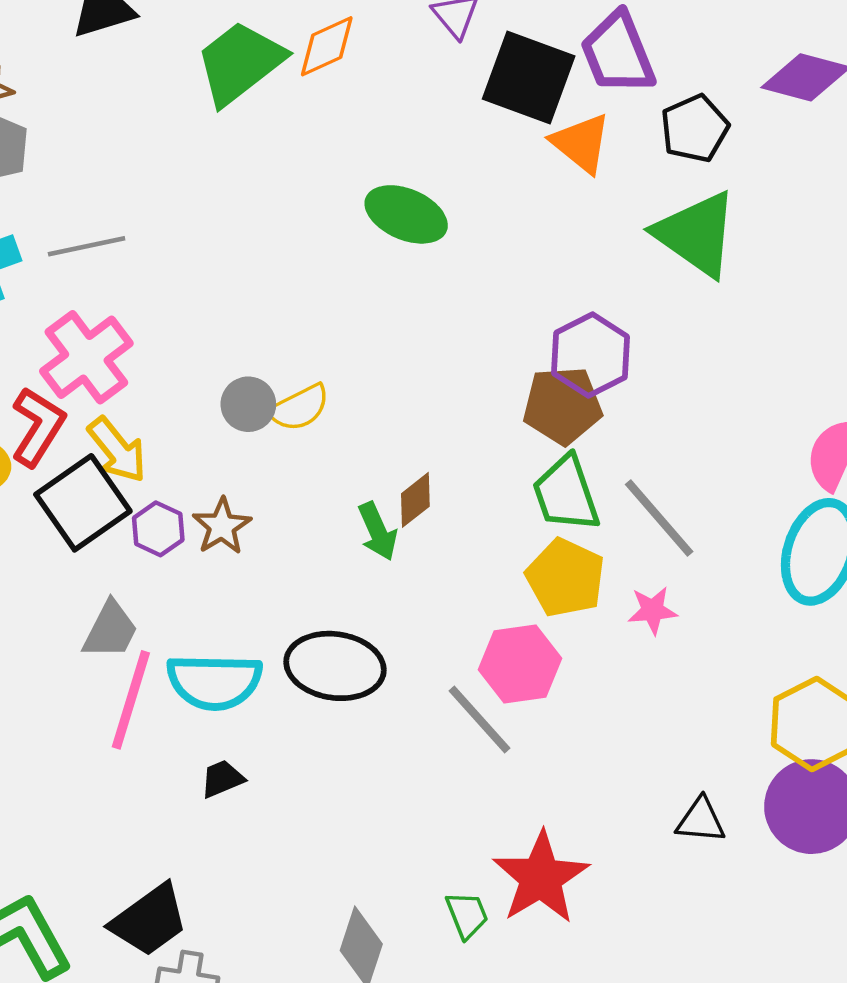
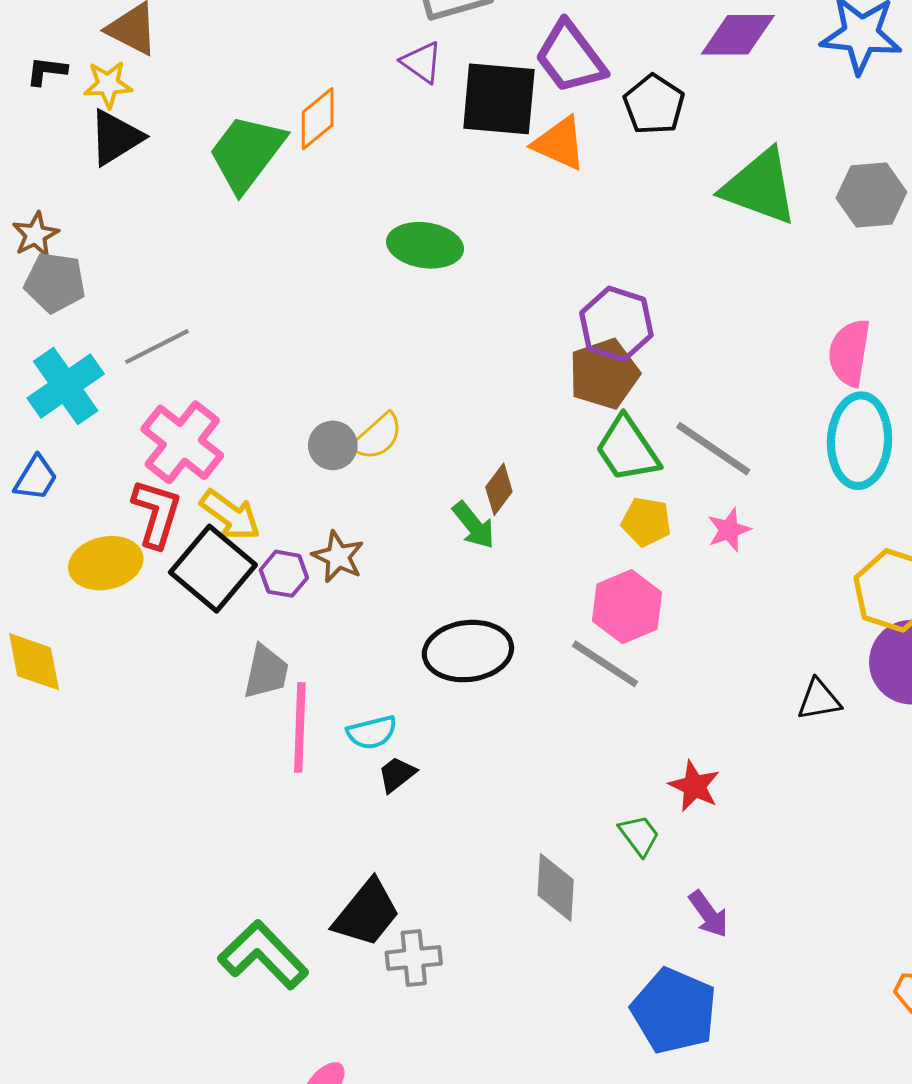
green triangle: (696, 234) -> (760, 187), moved
yellow pentagon: (565, 578) -> (646, 522), size x0.7
cyan semicircle: (214, 682) -> (372, 732), moved, size x0.6
red star: (541, 878) -> (694, 786), size x0.6

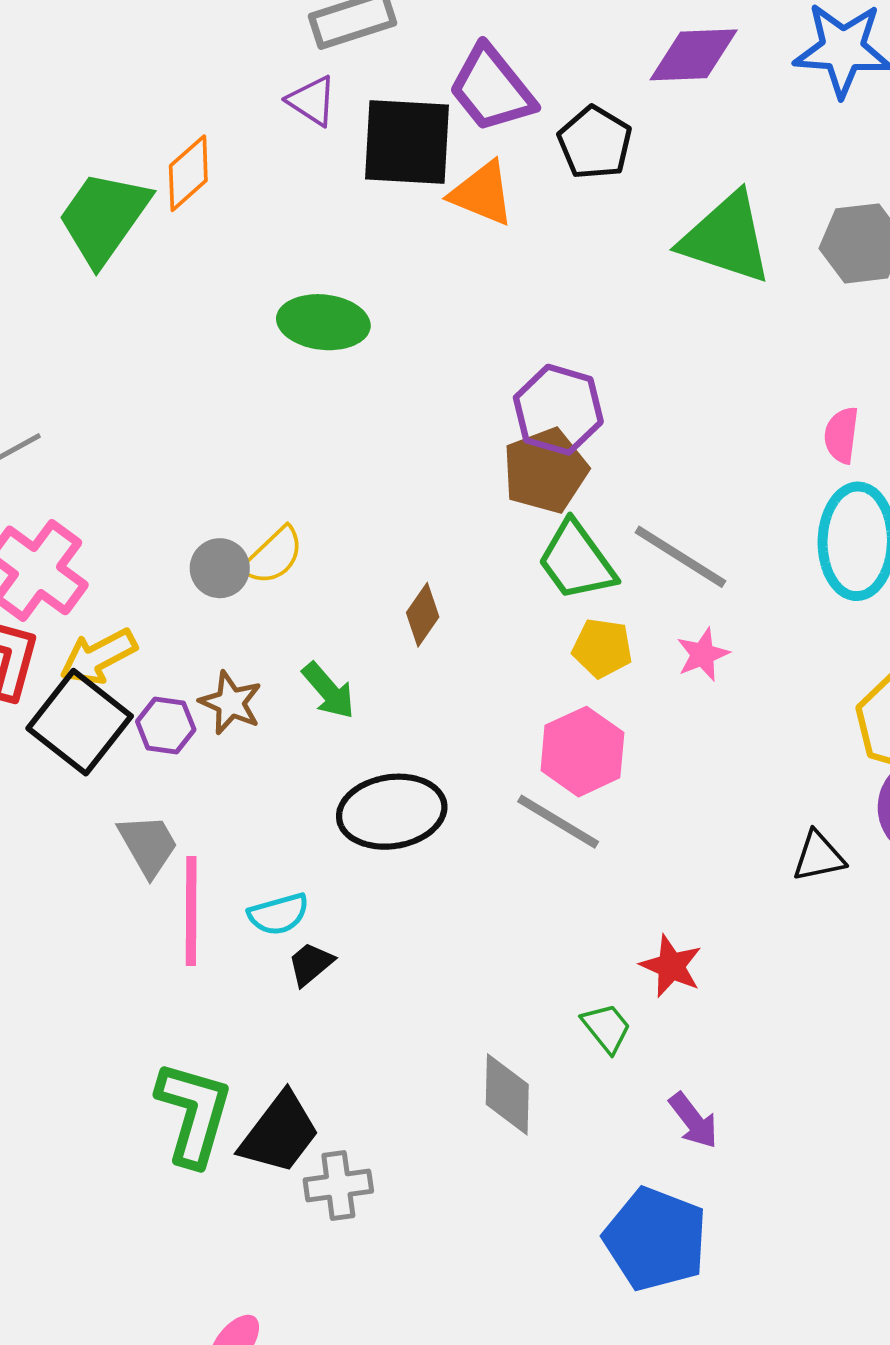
pink semicircle: (849, 353) -> (841, 435), size x0.7
yellow arrow: (230, 515) -> (98, 657), turned 118
green arrow: (474, 525) -> (328, 691), moved
gray trapezoid: (266, 672) -> (148, 845), turned -40
green L-shape: (263, 955) -> (194, 1113), moved, turned 62

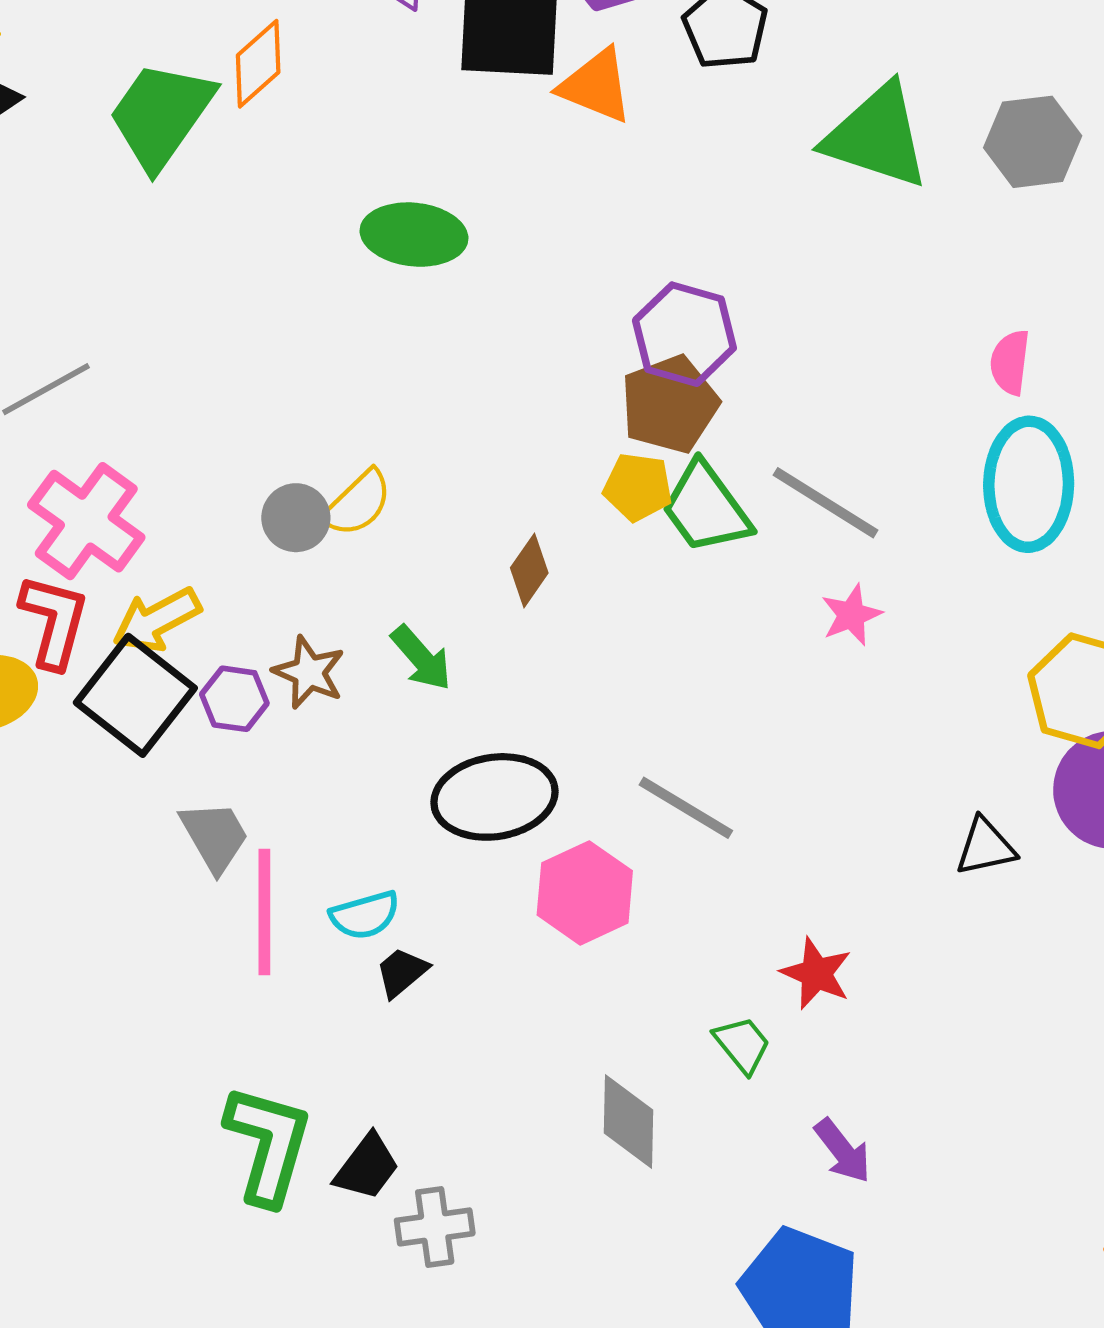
yellow pentagon: (602, 648) -> (638, 487), moved
pink hexagon: (582, 752) -> (585, 893), moved
black trapezoid: (280, 1133) -> (367, 1167), size x0.7

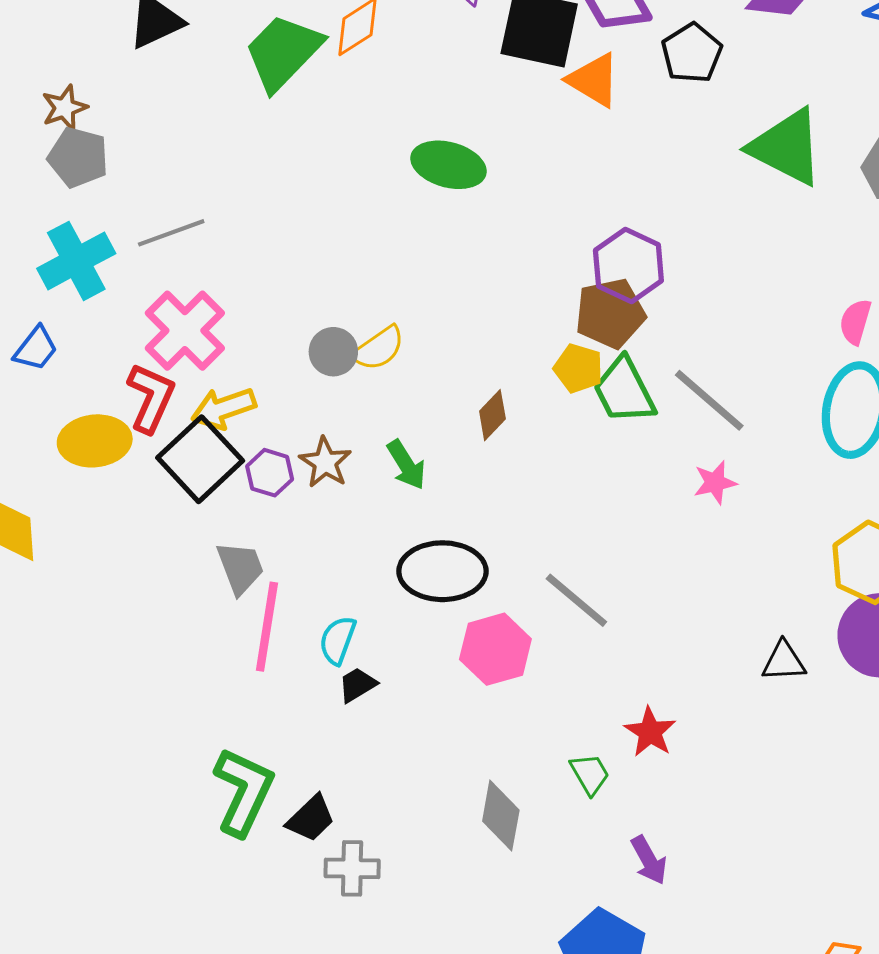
cyan semicircle: (365, 915) -> (338, 640), turned 117

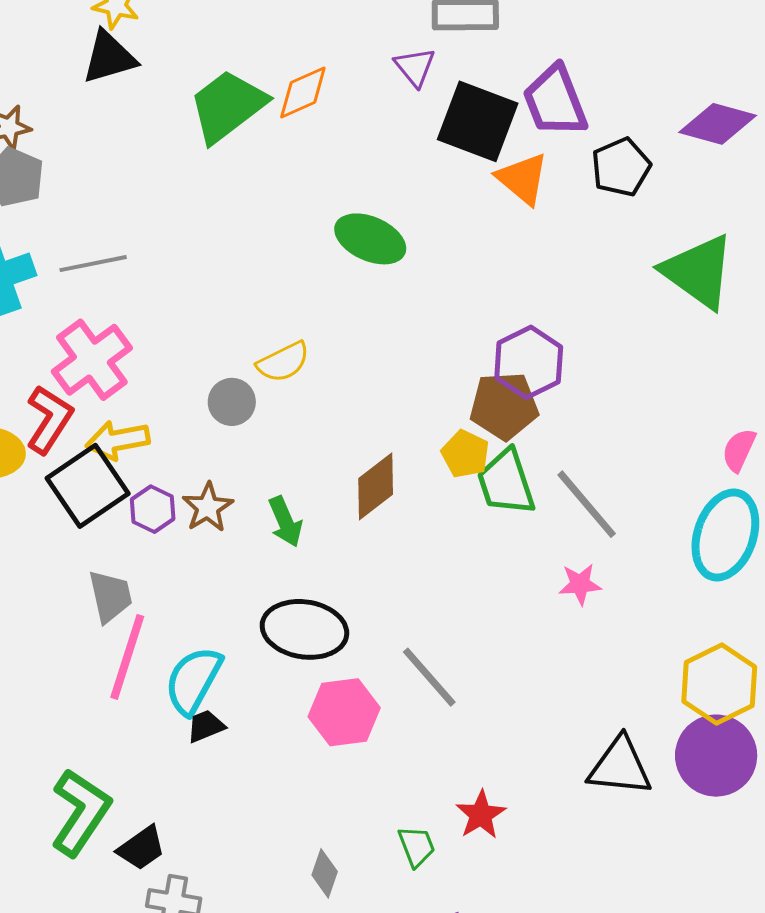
yellow semicircle: (379, 348) -> (283, 362), moved
brown diamond: (492, 415) -> (376, 486), size x1.4
cyan semicircle: (338, 640) -> (193, 680), size x1.5
black triangle: (784, 661) -> (620, 767), size x1.5
gray diamond: (501, 816) -> (325, 873), size x0.7

